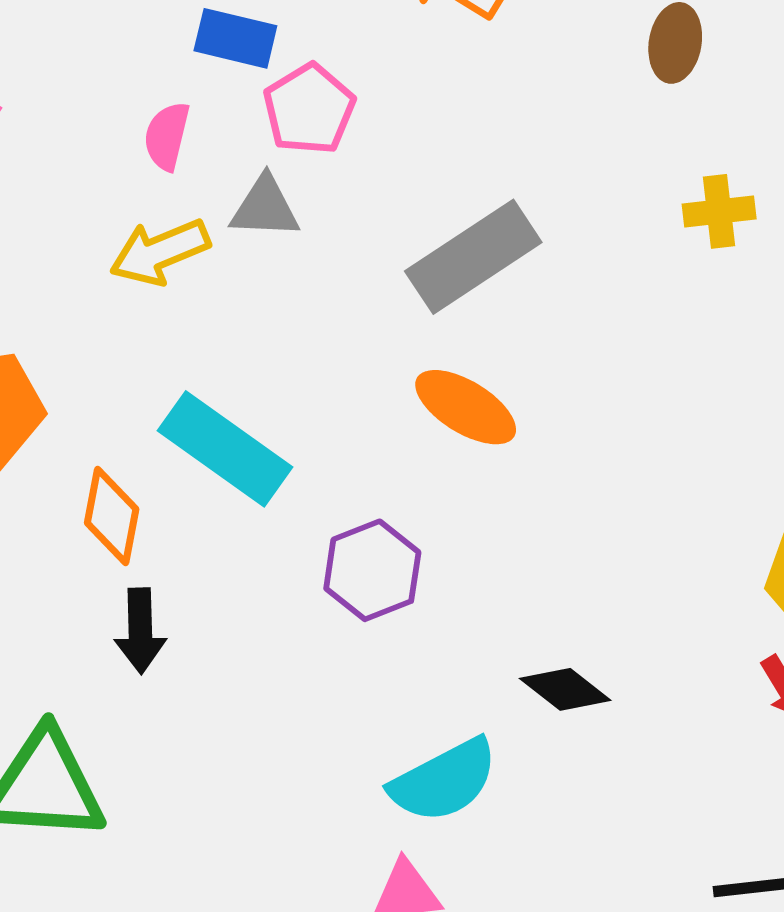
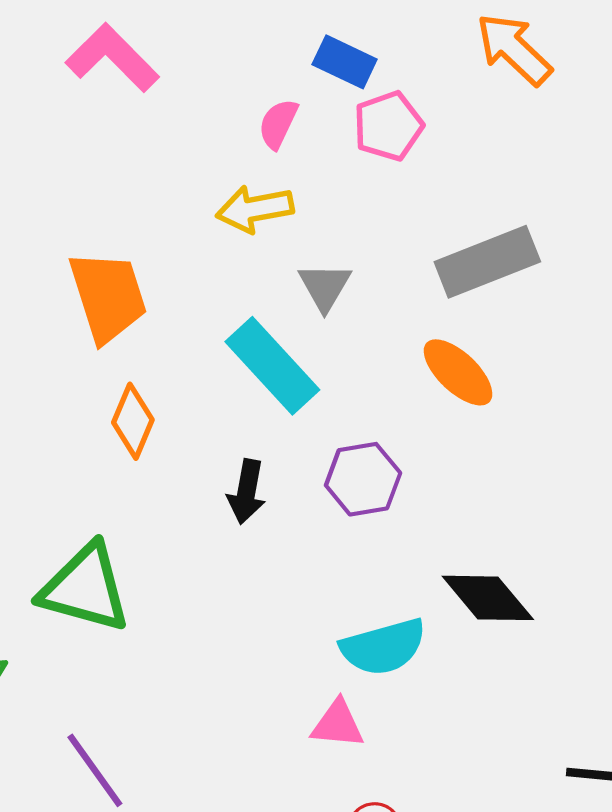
gray triangle: (265, 208) -> (325, 287), moved, turned 46
orange diamond: (112, 516) -> (133, 421), moved
black arrow: (140, 631) -> (247, 492), moved
black diamond: (565, 689) -> (488, 598), size x1.4

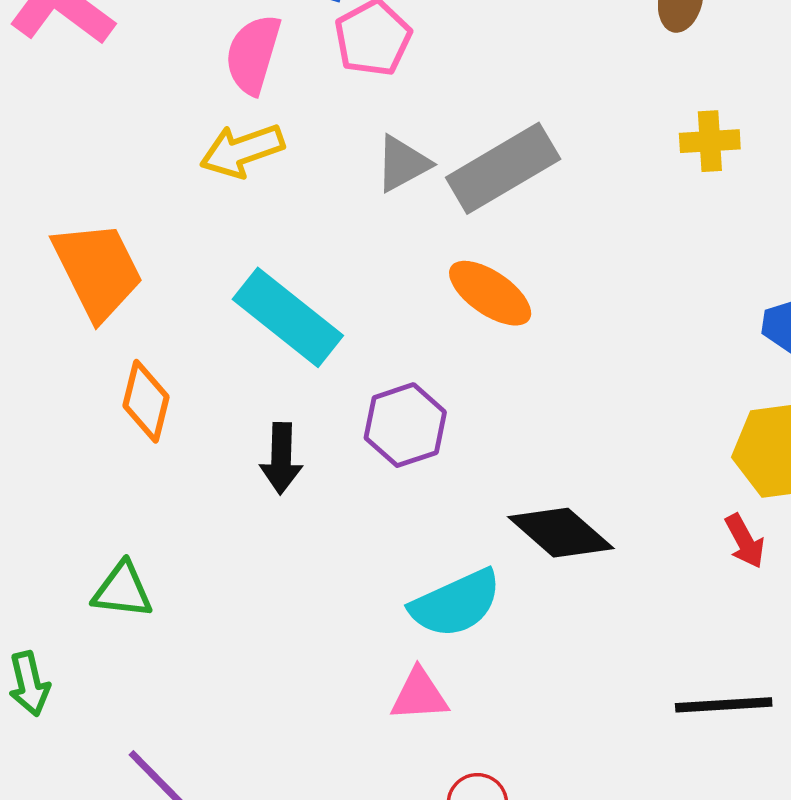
pink semicircle: (278, 124) -> (253, 54), size x1.4
gray triangle: (325, 287) -> (403, 164), moved, turned 40
green triangle: (85, 588) -> (123, 590), size x0.6

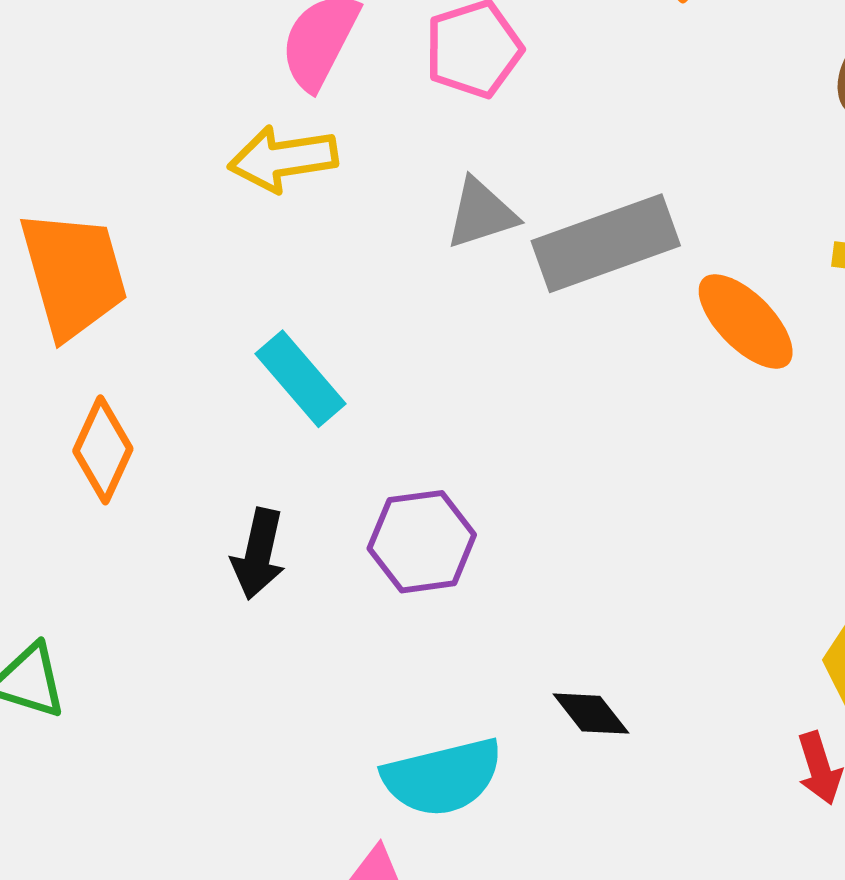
orange ellipse: (490, 293) -> (746, 321), moved
cyan rectangle: (288, 317) -> (300, 379), size x0.7
black diamond: (561, 533) -> (591, 714), size x0.6

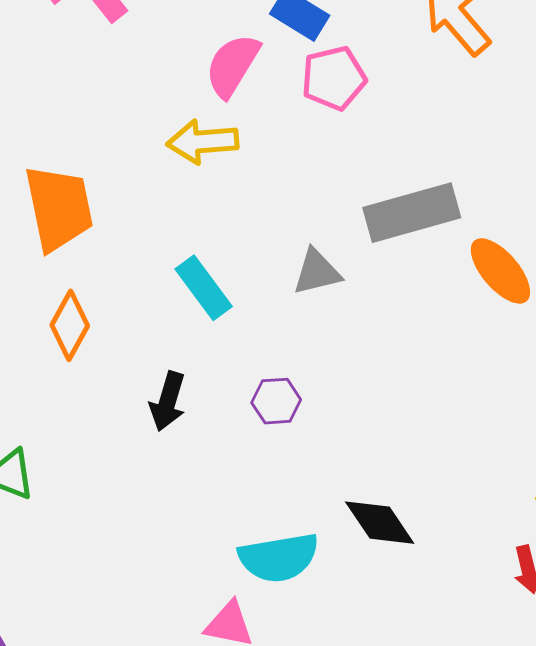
gray triangle: (481, 214) -> (317, 272), moved
purple hexagon: (422, 542) -> (276, 401), size x0.7
black diamond: (591, 714) -> (380, 523), size x1.4

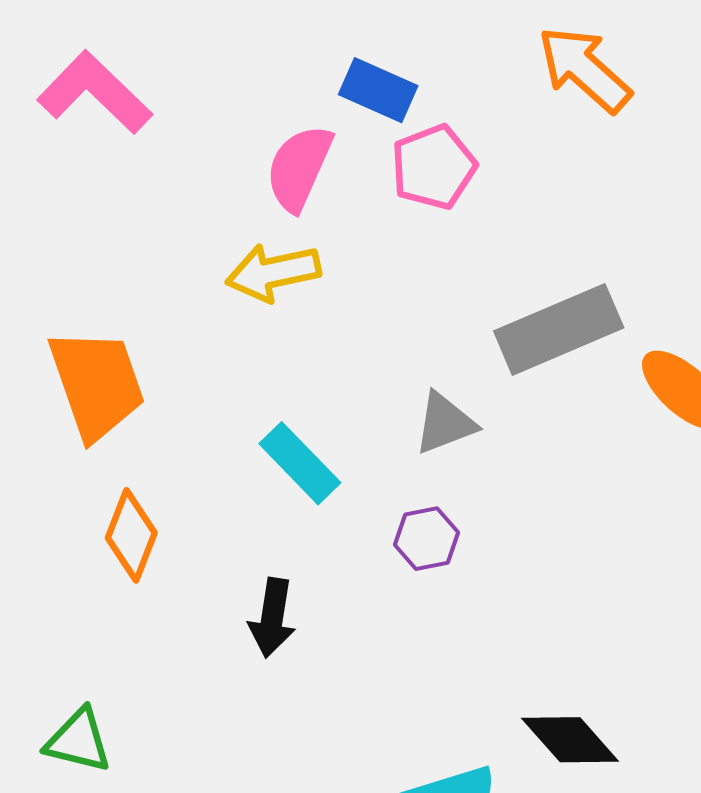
purple hexagon: (276, 401) -> (426, 539), moved

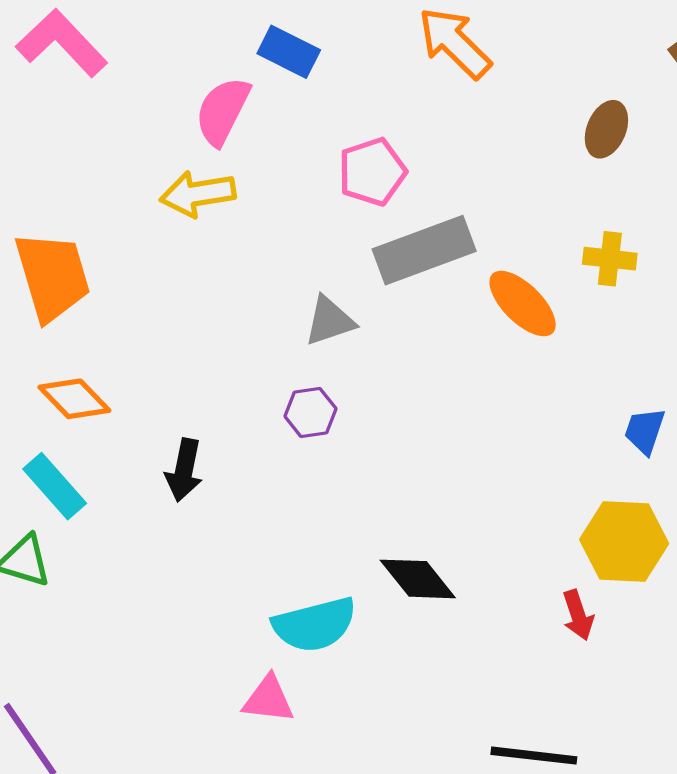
pink pentagon: (434, 167) -> (372, 172), moved
cyan rectangle: (300, 463) -> (55, 486), moved
orange diamond: (131, 535) -> (74, 399), turned -68

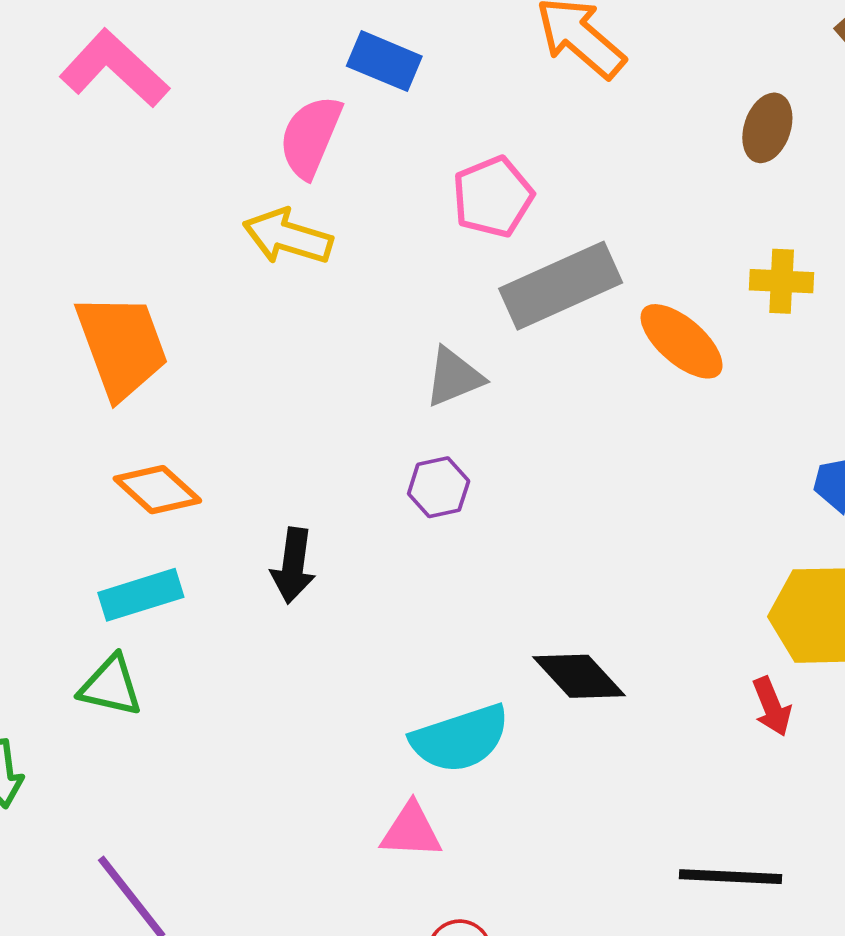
yellow arrow: (198, 194) -> (288, 237), turned 30
cyan rectangle: (55, 486) -> (141, 595), turned -62

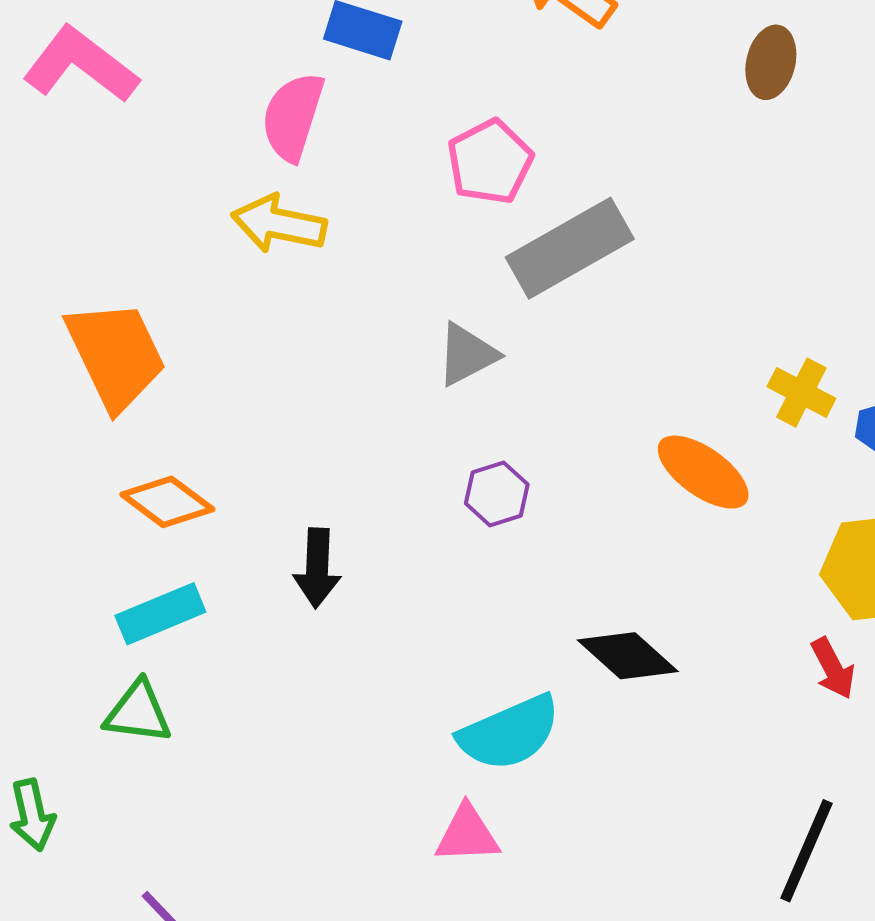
yellow cross: (782, 281) -> (801, 393), moved, turned 30
orange ellipse: (682, 341) -> (703, 472), moved
purple hexagon: (439, 487) -> (497, 494), moved
black line: (731, 877) -> (806, 851), turned -64

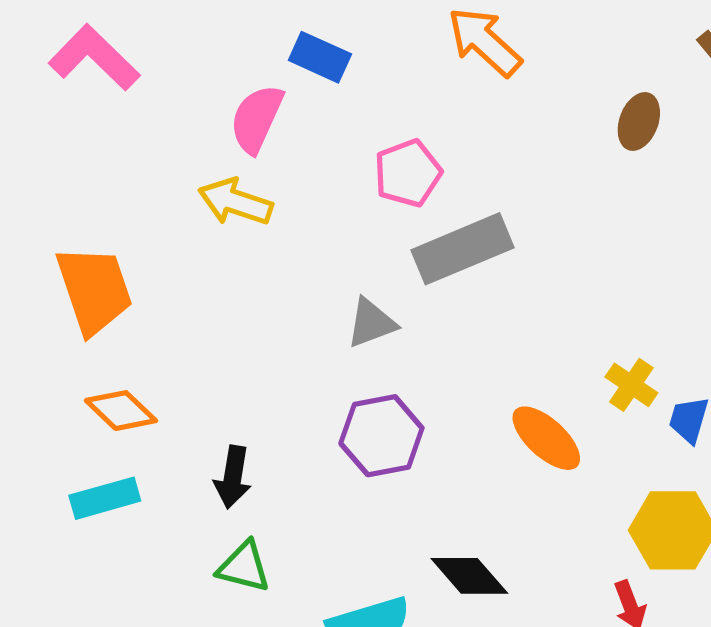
purple hexagon: (497, 494) -> (381, 436), size x1.6
green triangle: (138, 712) -> (244, 567), moved

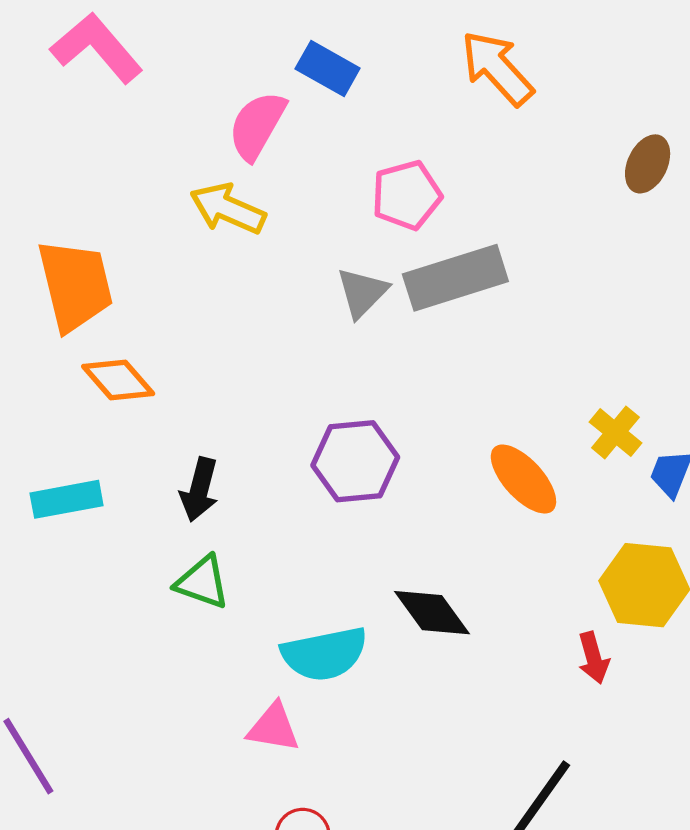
gray triangle: (371, 323) -> (362, 293), moved, turned -30
orange diamond: (121, 411) -> (118, 380), moved

